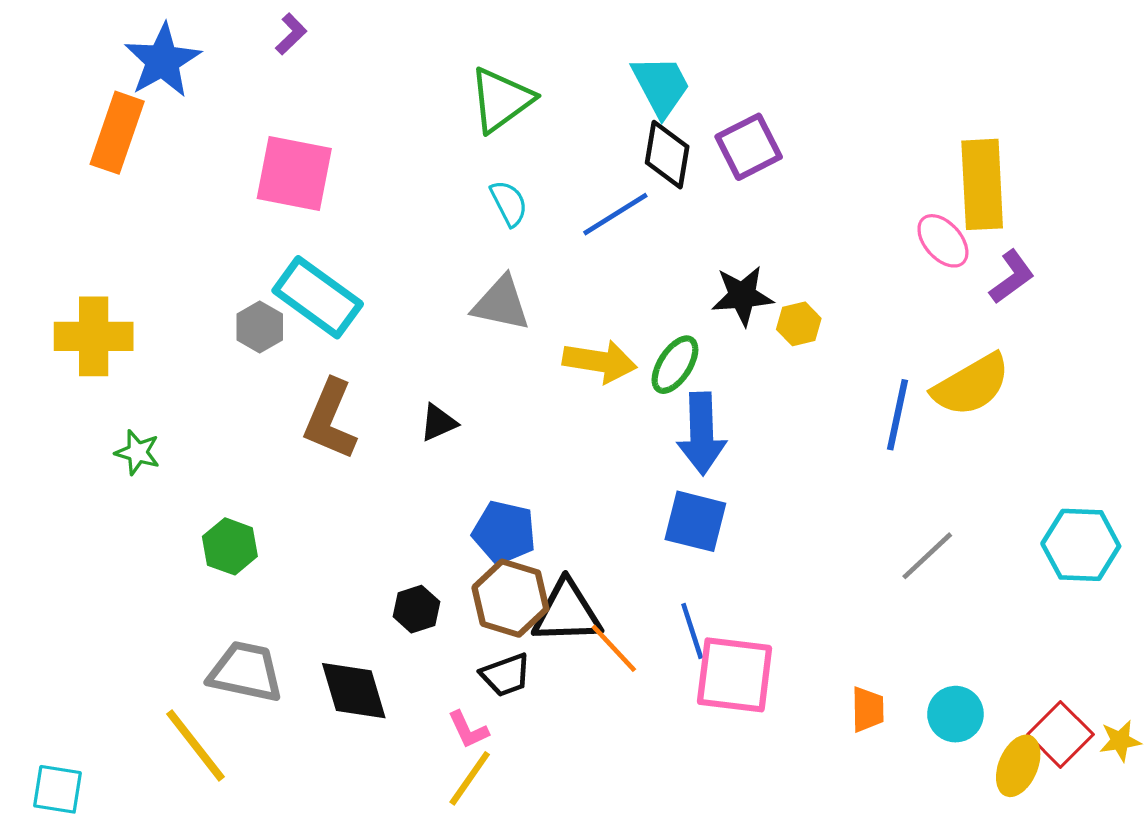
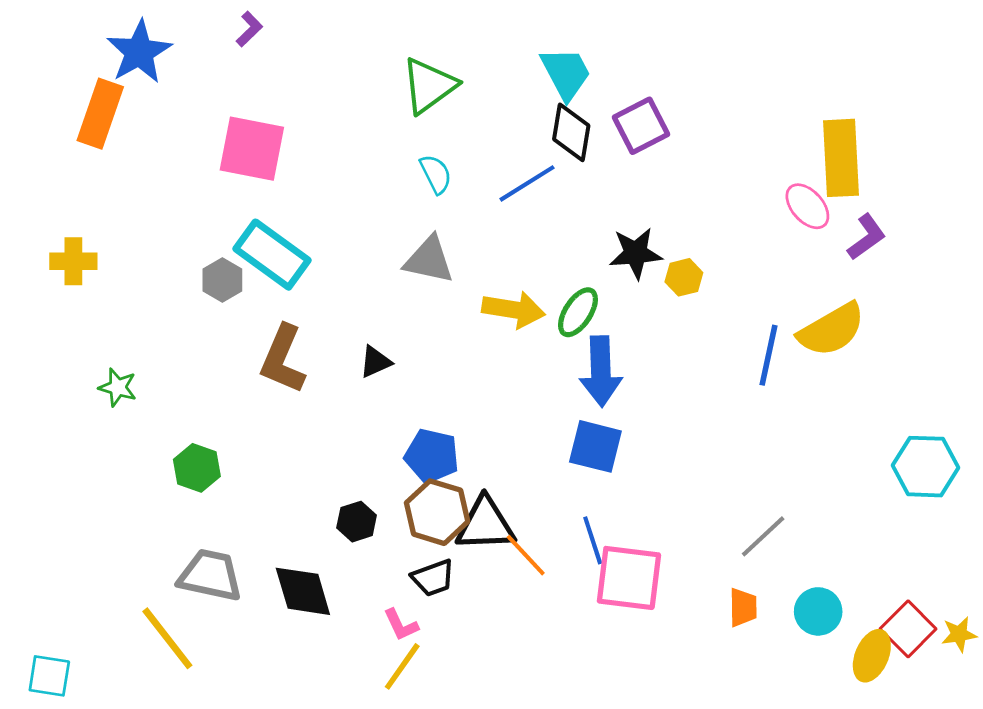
yellow cross: (94, 336) -> (73, 261), moved, size x0.7
gray line: (927, 556) -> (763, 536), moved

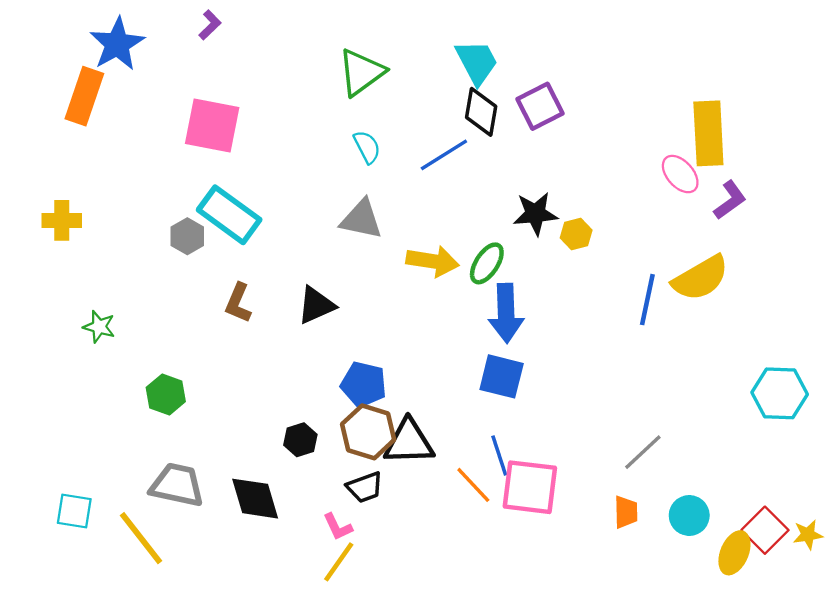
brown L-shape: (283, 359) -> (238, 303), size x0.7
black triangle: (375, 362) -> (316, 305), size x1.4
orange line: (526, 555) -> (473, 485), moved
cyan square: (49, 676) -> (74, 511), moved

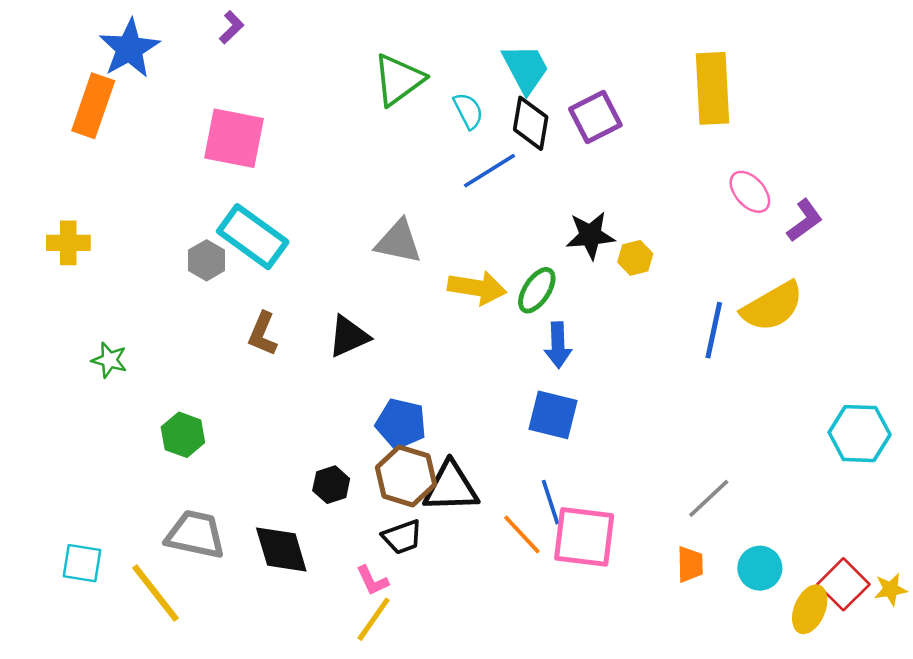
yellow rectangle: (708, 133) -> (712, 88), moved
cyan semicircle: (367, 147) -> (468, 111), moved
blue arrow: (506, 313) -> (558, 345), size x0.7

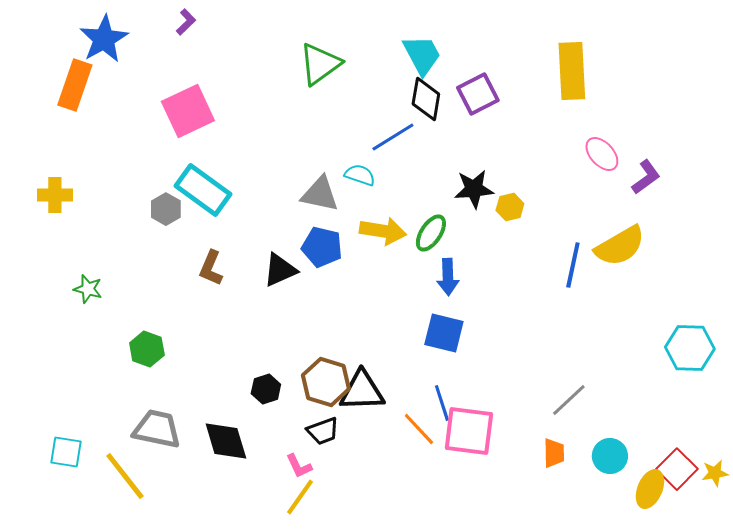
cyan semicircle: (468, 111) -> (360, 175), moved, turned -44
pink square: (234, 138) -> (188, 111), turned -36
blue pentagon: (401, 424) -> (322, 247), moved

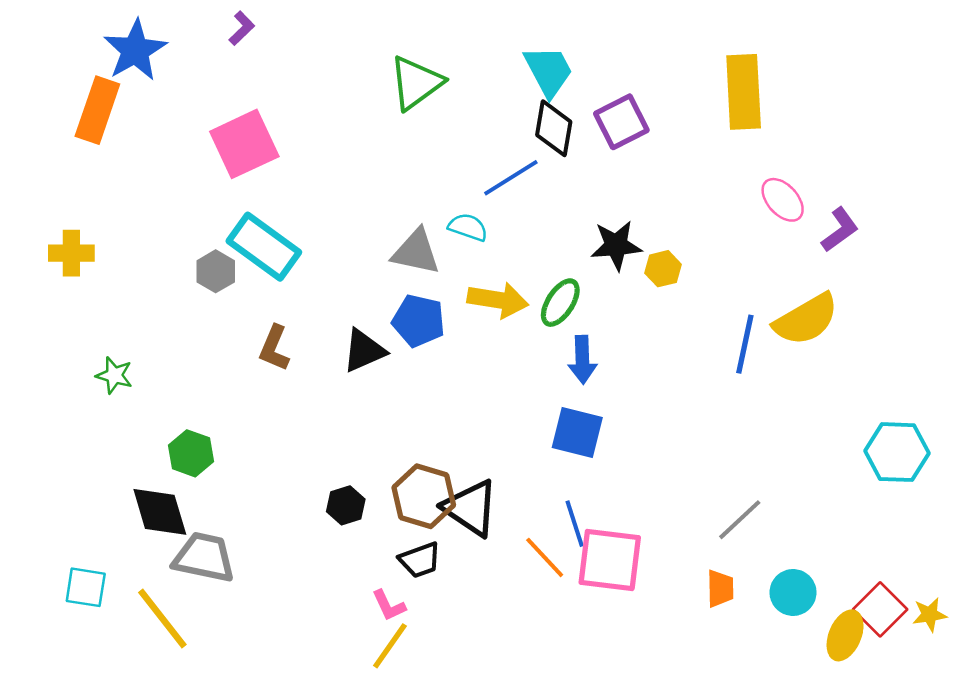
black triangle: (362, 391) -> (471, 508), turned 36
black diamond: (226, 441) -> (160, 512), moved

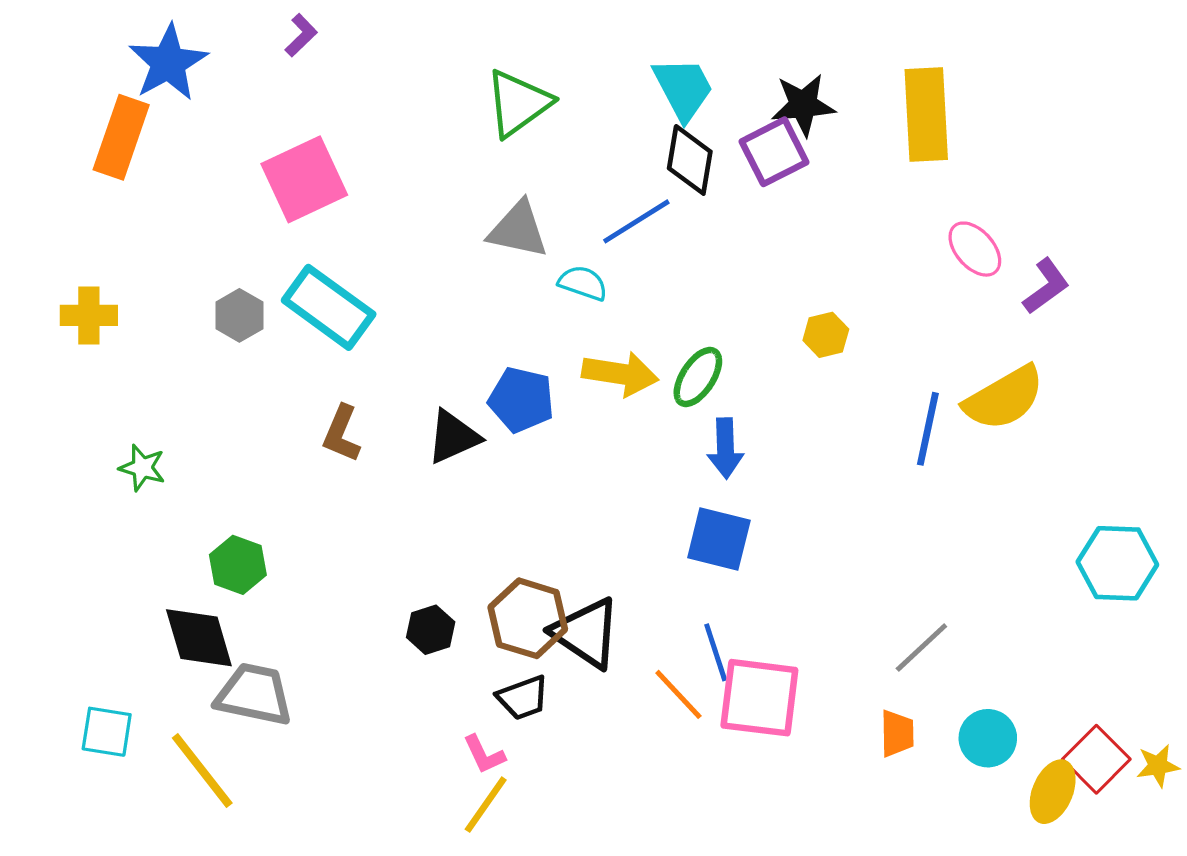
black star: (616, 245) -> (803, 105), moved
gray triangle: (416, 252) -> (518, 230), moved
gray hexagon: (216, 271) -> (239, 315), moved

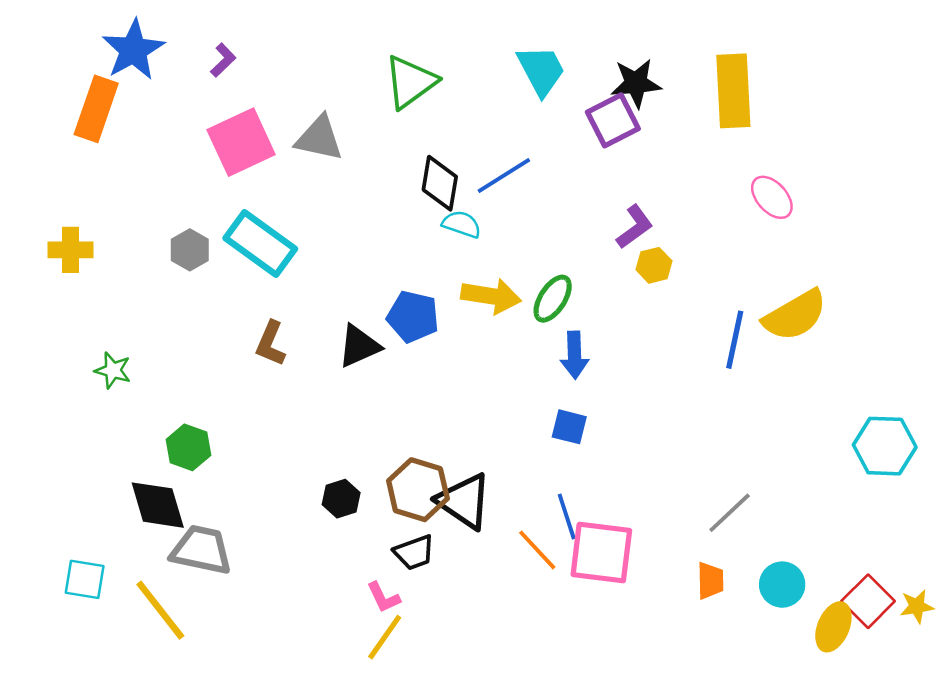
purple L-shape: (301, 35) -> (223, 60), moved
black diamond: (690, 160) -> (440, 183), moved
gray triangle: (518, 230) -> (319, 138), moved
purple L-shape: (1046, 286) -> (635, 227), moved
blue square: (719, 539) -> (569, 427), size x0.7

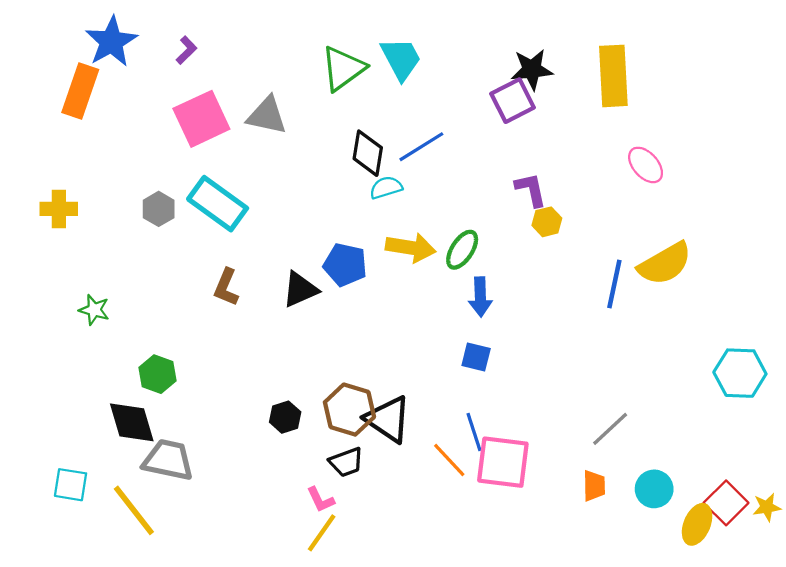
cyan trapezoid: (541, 70) -> (401, 59), moved
cyan semicircle: (462, 224) -> (386, 187), turned -36
purple L-shape: (635, 227) -> (531, 190), turned -66

